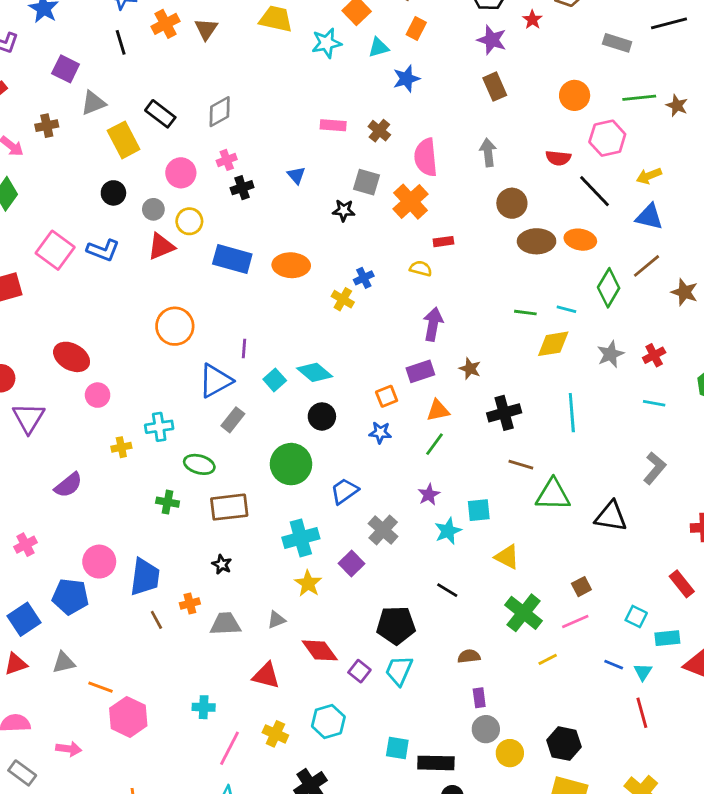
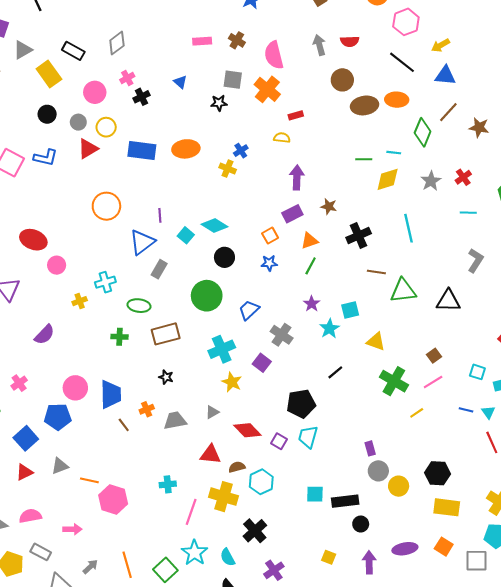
red semicircle: (558, 158) -> (350, 41), moved
black line: (447, 590) -> (335, 372), turned -63
brown semicircle: (469, 656) -> (237, 467), moved
yellow cross: (275, 734) -> (224, 497), size x1.5

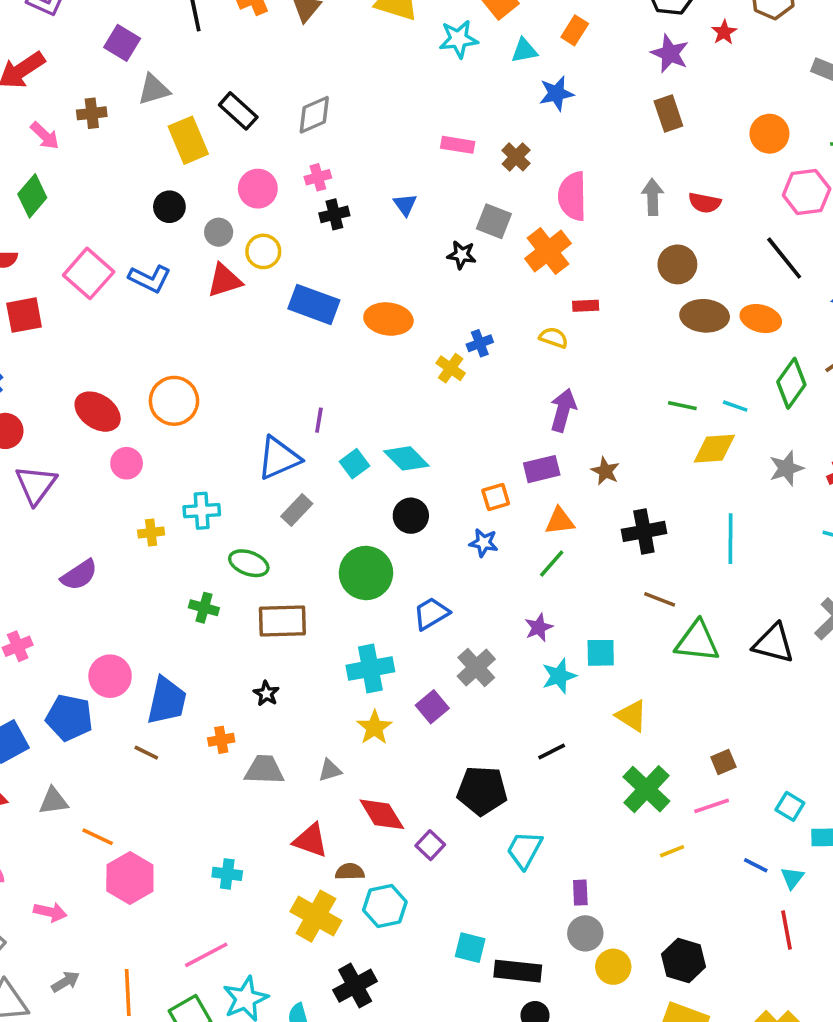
orange circle: (106, 206) -> (174, 401), moved
black triangle: (448, 301) -> (774, 643), moved
brown line: (124, 425) -> (146, 753), moved, turned -40
cyan trapezoid: (308, 437) -> (524, 850), moved
pink line: (191, 512) -> (206, 955), moved, turned 30

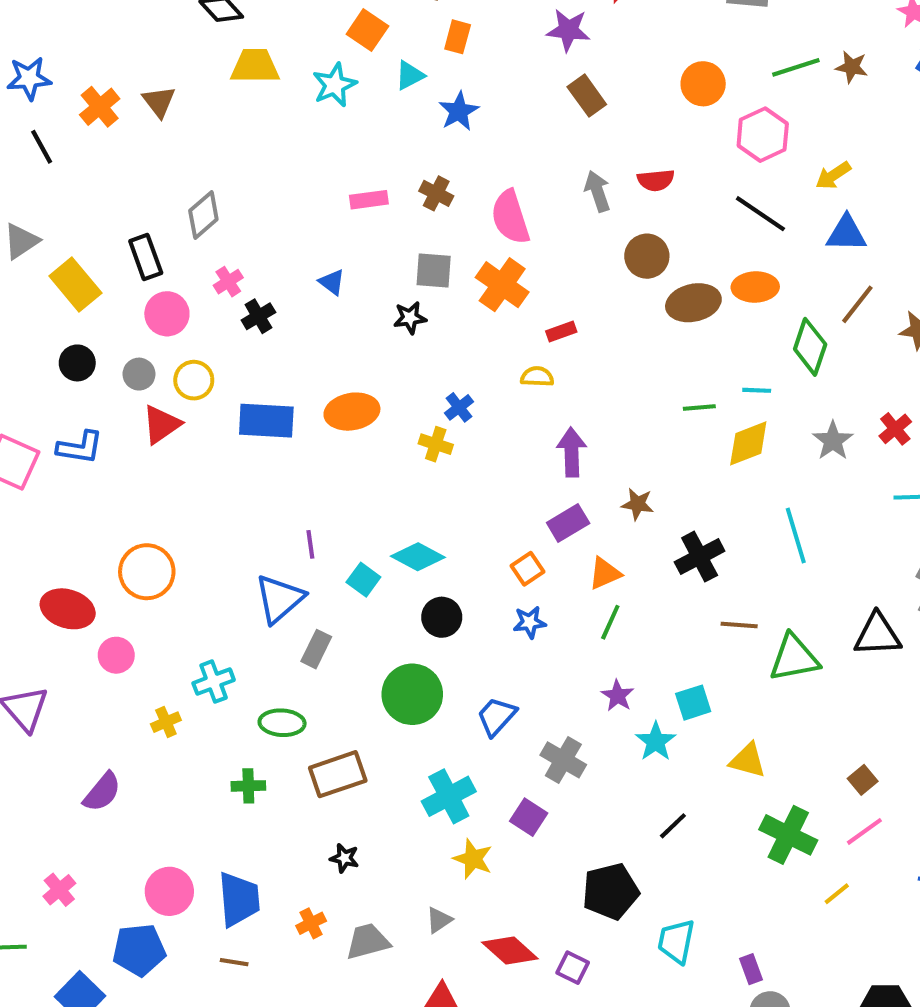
black rectangle: (238, 111) -> (146, 257), moved, turned 45

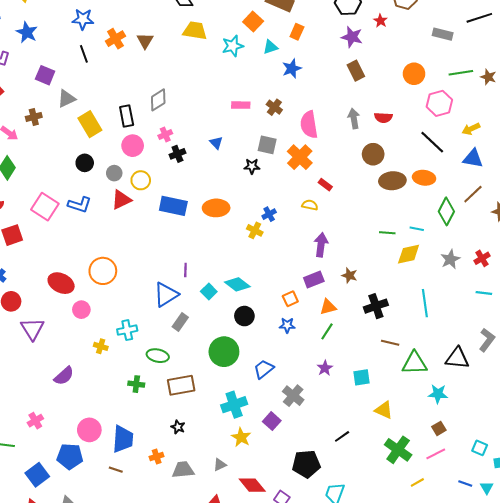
red rectangle: (561, 332) -> (325, 185), turned 48
yellow cross: (166, 722) -> (101, 346), turned 32
cyan star: (656, 742) -> (438, 394), moved, turned 30

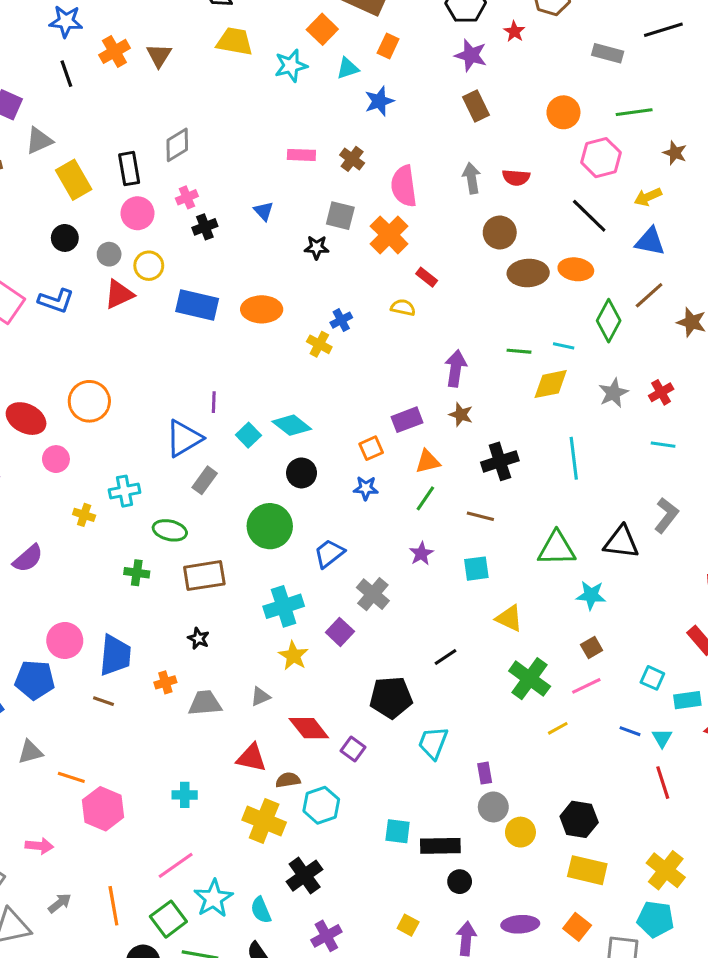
brown star: (488, 77) -> (675, 153), moved
purple arrow: (321, 245) -> (456, 368), moved
brown line: (390, 343) -> (480, 516), moved

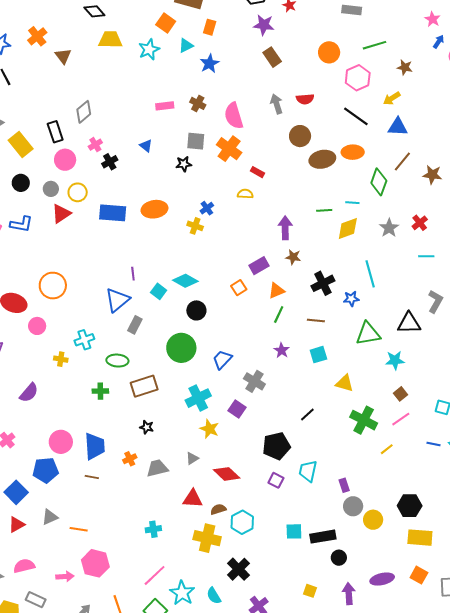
orange cross: (114, 51) -> (37, 36), moved
blue star: (366, 488) -> (351, 299), moved
purple square: (353, 749) -> (276, 480), moved
pink hexagon: (103, 809) -> (95, 563), moved

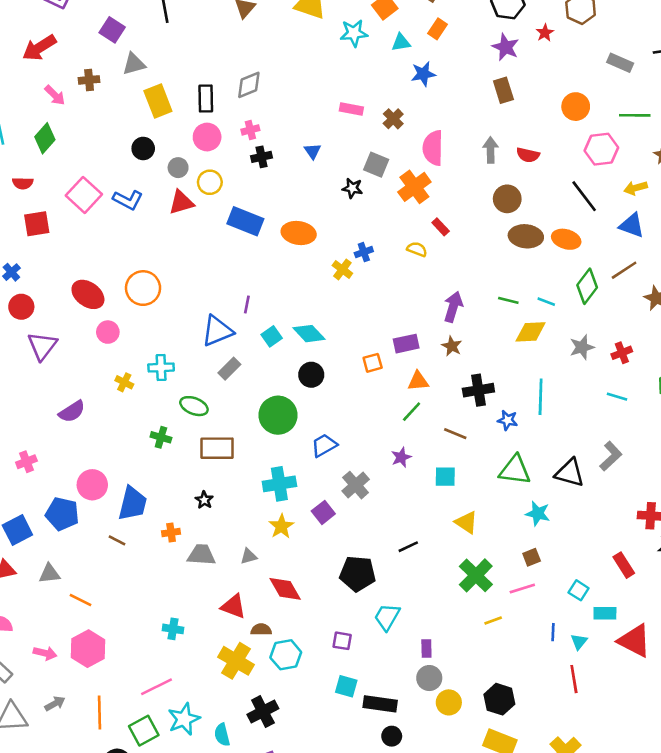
blue line: (433, 444) -> (553, 632), turned 64
purple square: (276, 480) -> (342, 641), moved, turned -35

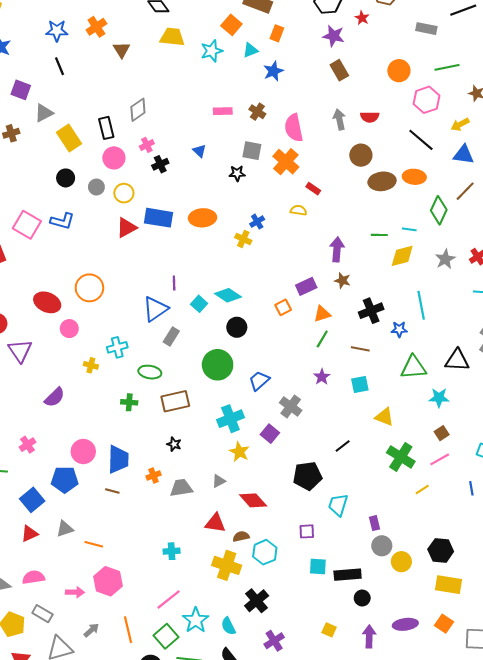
red triangle: (181, 202) -> (127, 228), moved

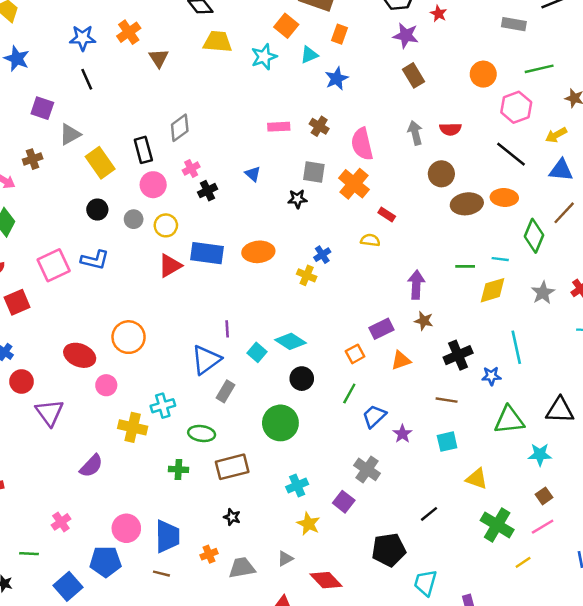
pink square: (27, 225) -> (54, 265), turned 36
green line: (322, 339) -> (349, 394), moved
yellow cross: (91, 365) -> (133, 427), size x1.6
blue trapezoid: (259, 381) -> (374, 416), moved
cyan cross: (230, 419) -> (297, 485), size x0.7

